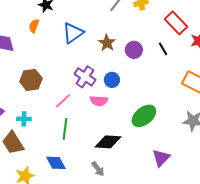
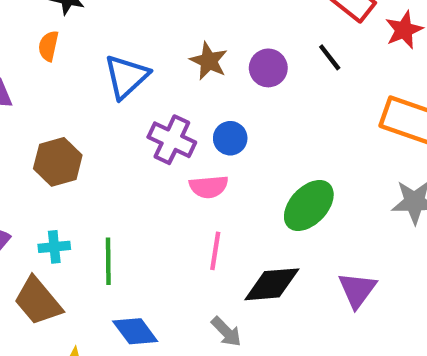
blue triangle: (73, 33) -> (126, 77), moved
pink line: (63, 101) -> (215, 251), moved, turned -30
green line: (65, 129) -> (108, 261), moved
black diamond: (108, 142) -> (272, 284), moved

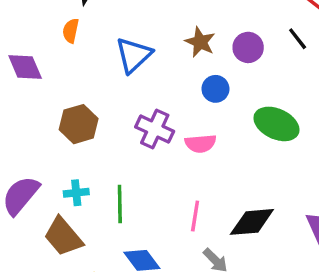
blue circle: (230, 138) -> (215, 89), moved
purple cross: (172, 140) -> (155, 129), moved
green ellipse: (309, 206) -> (276, 124), moved, turned 72
pink line: (215, 251) -> (195, 216), moved

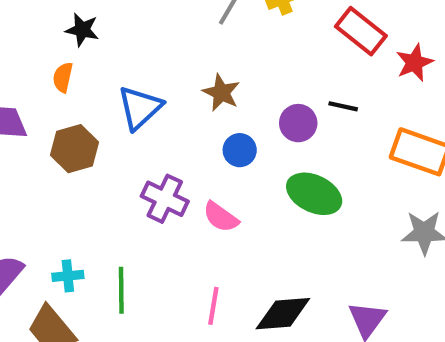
black line: (298, 39) -> (343, 106), moved, turned -40
purple circle: (248, 47) -> (298, 123), moved
brown hexagon: (79, 124) -> (75, 149), moved
pink semicircle: (201, 144) -> (221, 217), turned 40

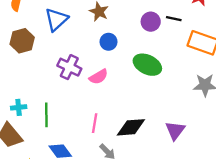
black line: (343, 106) -> (174, 19), moved
purple circle: (298, 123) -> (151, 22), moved
pink semicircle: (221, 217) -> (99, 77), turned -66

